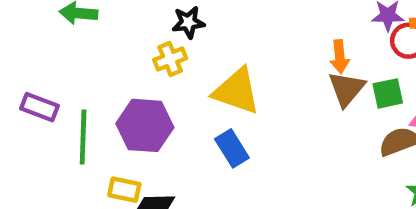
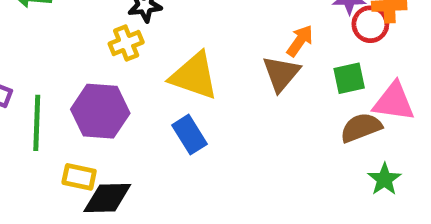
orange arrow: (340, 57) -> (300, 41), turned -140
brown triangle: (346, 89) -> (281, 74), moved

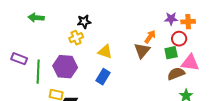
red circle: (370, 24) -> (179, 39), moved
yellow triangle: (194, 76) -> (105, 52), size x0.7
blue rectangle: (189, 135) -> (103, 77), turned 63

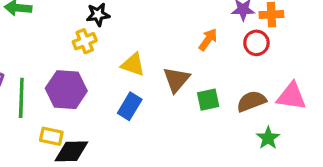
brown triangle: (142, 51) -> (176, 80), moved
green square: (171, 53) -> (208, 100), moved
pink triangle: (190, 63) -> (291, 96), moved

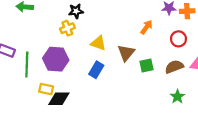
red circle: (256, 43) -> (178, 39), moved
green star: (268, 138) -> (177, 97), moved

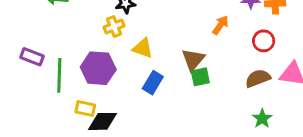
yellow triangle: (98, 43) -> (143, 48), moved
green square: (146, 66) -> (200, 77), moved

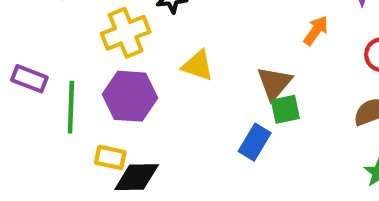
yellow cross: (114, 27) -> (126, 33), moved, size x1.5
blue rectangle: (153, 83) -> (255, 142), moved

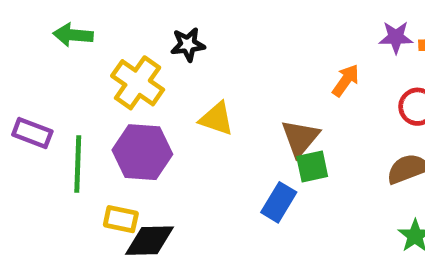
yellow cross: (126, 33) -> (138, 83), turned -33

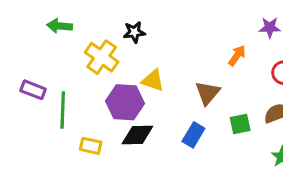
purple hexagon: (142, 152) -> (125, 102), moved
green square: (312, 166) -> (240, 124), moved
black diamond: (150, 241) -> (137, 135), moved

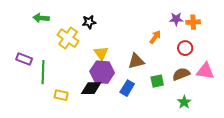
yellow triangle: (153, 80) -> (101, 53), turned 35
brown triangle: (207, 93) -> (136, 61), turned 36
purple hexagon: (125, 102) -> (102, 72), moved

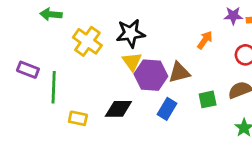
black star: (89, 22) -> (131, 33), moved, size x1.5
purple hexagon: (102, 72) -> (151, 75), moved

